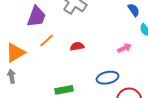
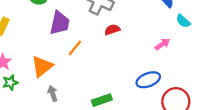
red semicircle: (77, 46) -> (112, 30), moved
gray arrow: (11, 76) -> (53, 93), moved

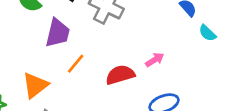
red semicircle: (112, 30) -> (120, 75), moved, size x1.5
pink arrow: (162, 44) -> (155, 60), moved

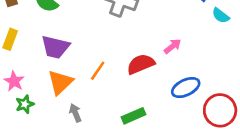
purple trapezoid: (58, 33) -> (55, 47), moved, turned 96
orange line: (76, 64) -> (98, 71), moved

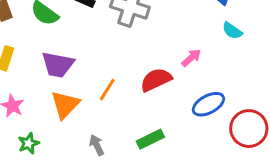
cyan semicircle: (221, 16) -> (232, 31), moved
green star: (25, 104) -> (29, 143), moved
gray arrow: (75, 113) -> (97, 145), moved

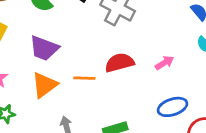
red semicircle: (156, 80) -> (119, 63), moved
orange line: (107, 90) -> (84, 78), turned 50

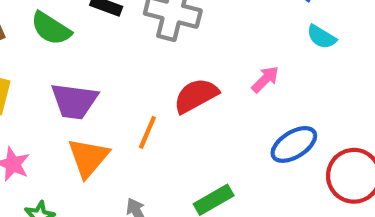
orange line: (84, 78) -> (147, 132), turned -55

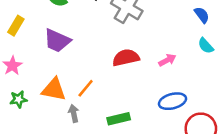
orange line: (147, 132) -> (86, 88), moved
orange triangle: (88, 158) -> (54, 90), moved, turned 44

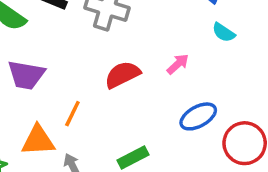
orange line: (86, 88) -> (72, 114), moved

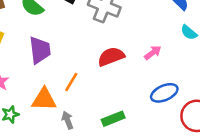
purple trapezoid: (26, 75) -> (40, 50), turned -112

